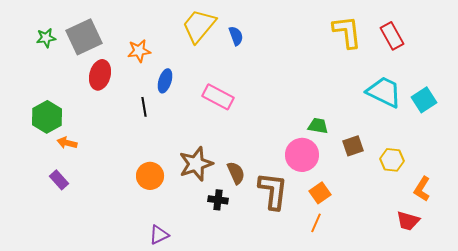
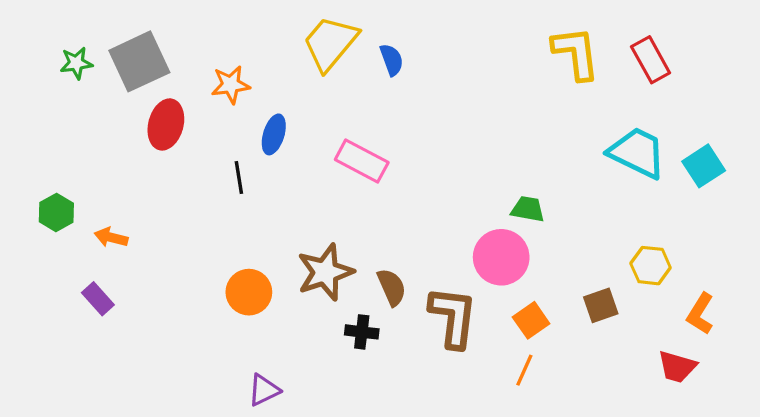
green hexagon: (47, 117) -> (56, 212), moved, size x0.7
brown square: (353, 146) -> (601, 305), moved

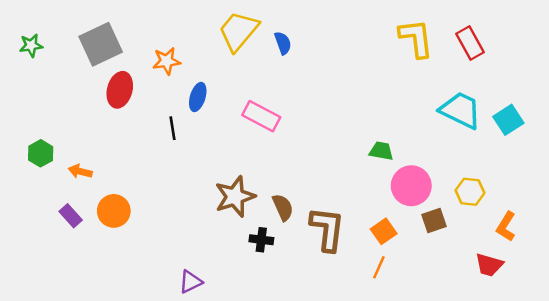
green star: (76, 63) -> (31, 45), moved
pink circle: (501, 257) -> (411, 186), moved
orange circle: (249, 292) -> (114, 211), moved

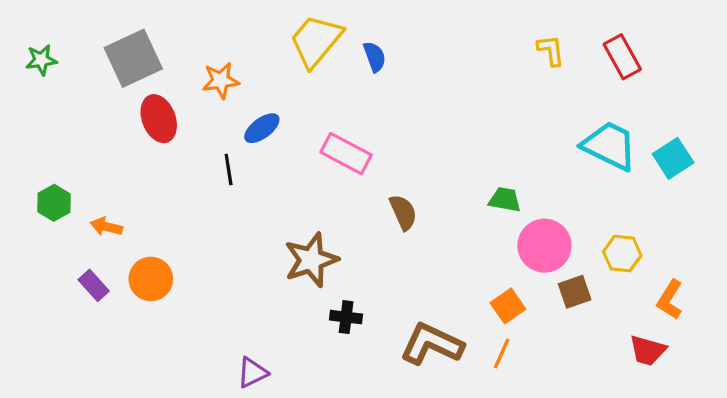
yellow L-shape: (416, 38) -> (551, 50), size x0.6
red ellipse: (120, 90) -> (159, 119), turned -36
blue ellipse: (198, 97) -> (262, 128), turned 36
brown semicircle: (283, 207) -> (403, 212), moved
brown L-shape: (327, 229) -> (432, 344), moved, turned -72

